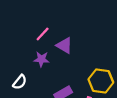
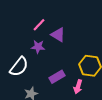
white semicircle: (20, 82) -> (19, 67), size x1.5

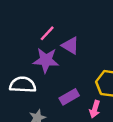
purple star: (38, 47) -> (46, 60), size x1.5
white semicircle: (19, 67) -> (23, 85), turned -125

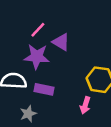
purple rectangle: (69, 97) -> (44, 89), moved, turned 42

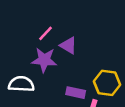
purple rectangle: (44, 89) -> (76, 93), moved

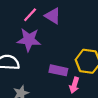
purple triangle: (68, 45) -> (53, 16), moved

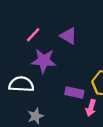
pink line: (30, 15) -> (33, 35), moved

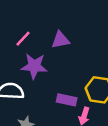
purple triangle: (68, 36) -> (60, 40), turned -42

